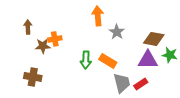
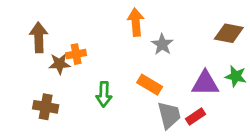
brown arrow: (28, 27) -> (39, 37), size x1.5
brown diamond: (154, 39) -> (229, 33), moved
green arrow: (86, 60) -> (104, 94), moved

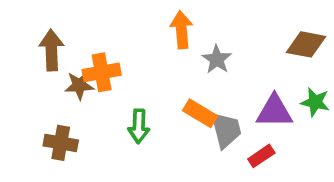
orange cross: (76, 54) -> (102, 72), size x1.4
gray trapezoid: (169, 115) -> (226, 130), moved

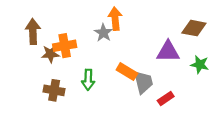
gray star: (217, 59) -> (103, 33), moved
purple triangle: (274, 111) -> (168, 52), moved
brown cross: (61, 143) -> (54, 90), moved

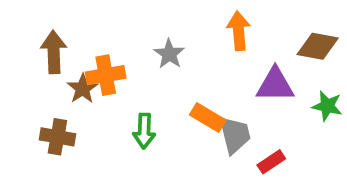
orange arrow: (115, 19) -> (239, 31), moved
brown star: (51, 54) -> (83, 89), turned -30
brown cross: (54, 90) -> (57, 137), moved

